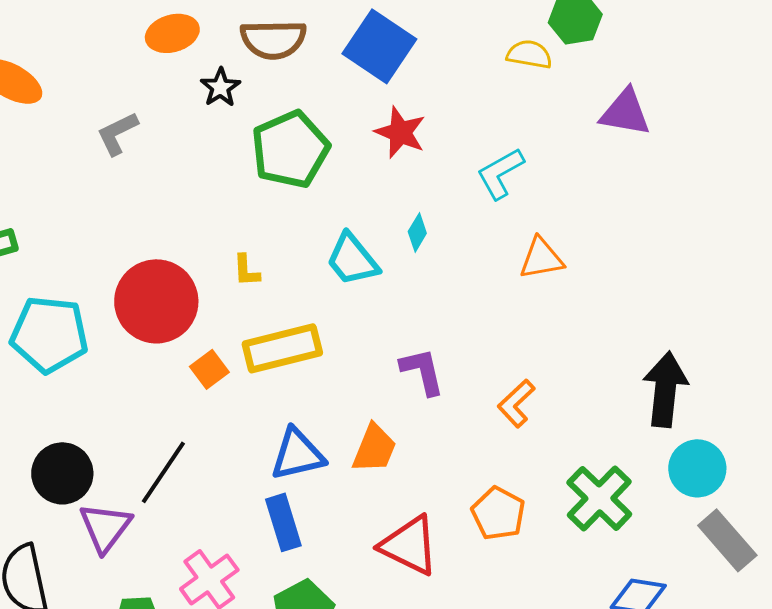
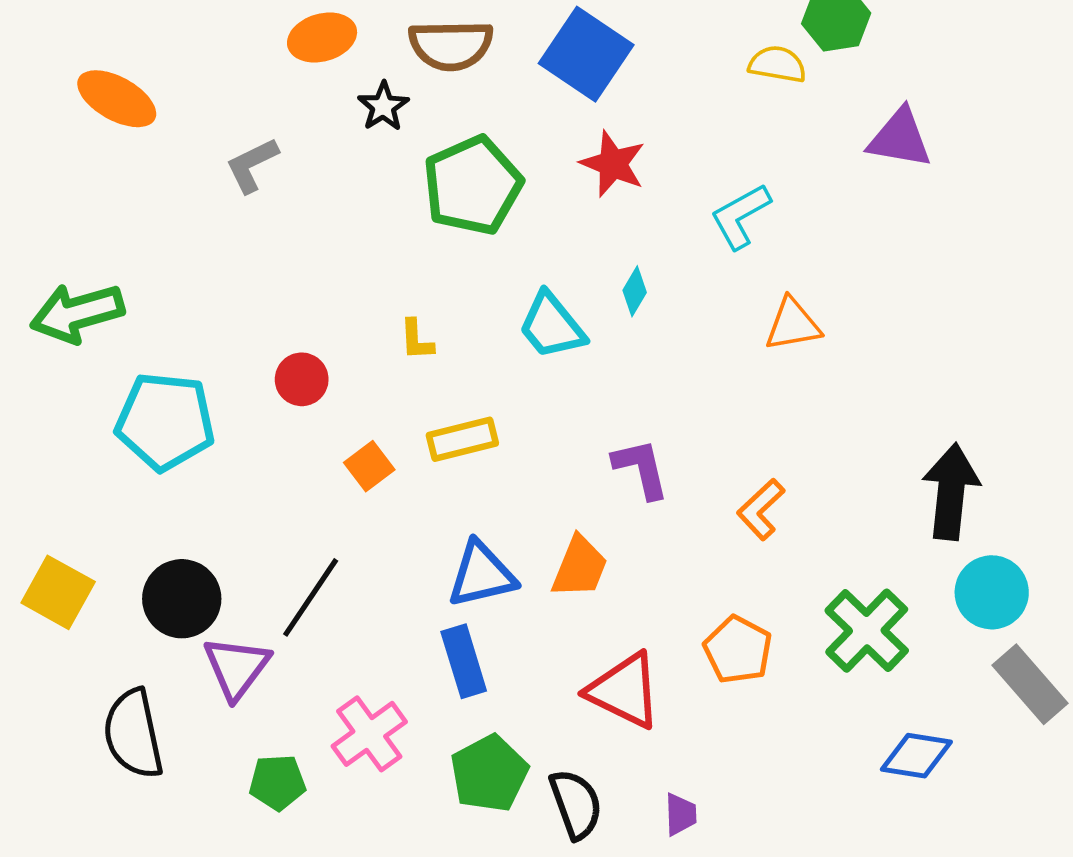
red circle: (156, 301) -> (302, 379), size x0.5
yellow rectangle: (282, 348) -> (462, 439), size x0.7

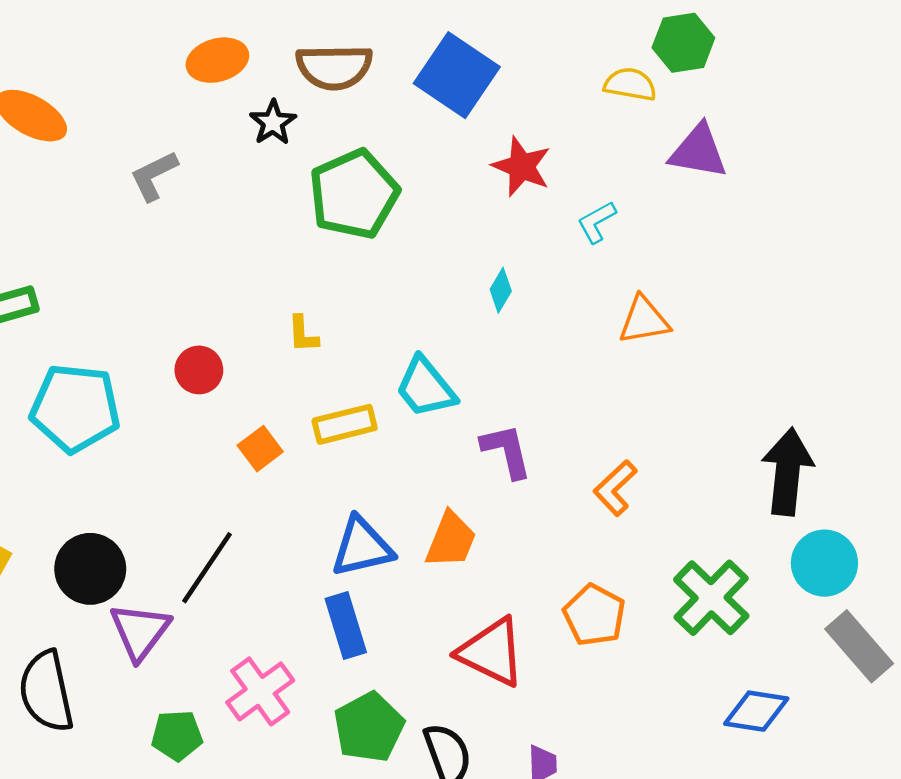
purple triangle: (900, 138) -> (698, 151), moved
red star: (613, 164) -> (522, 166), moved
cyan L-shape: (740, 216) -> (597, 222), size x0.7
cyan trapezoid: (552, 326) -> (426, 387), moved

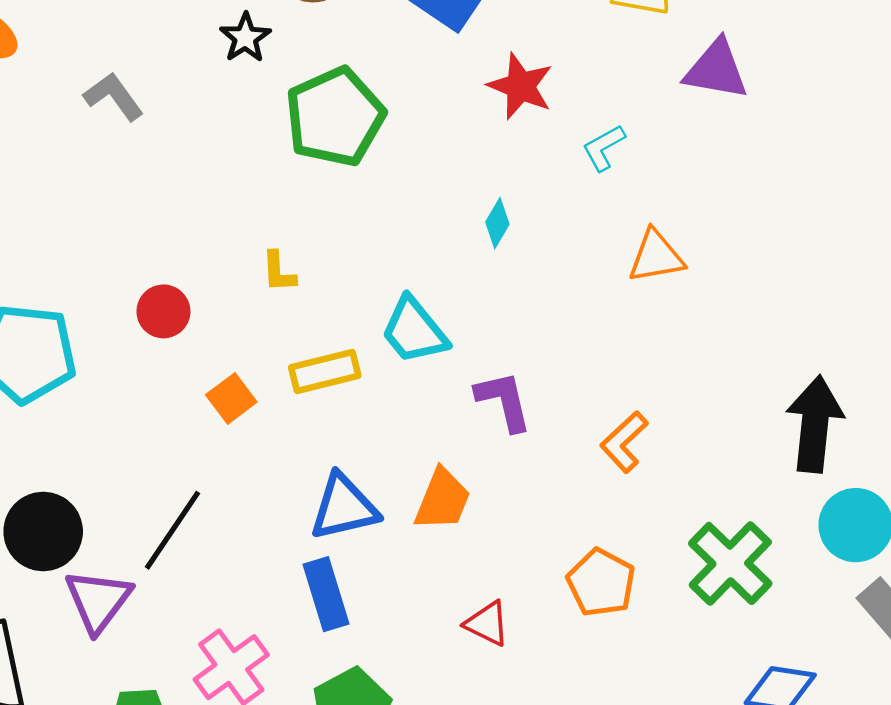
gray L-shape: (154, 176) -> (114, 96), turned 80
red triangle: (491, 652) -> (487, 624), size x0.6

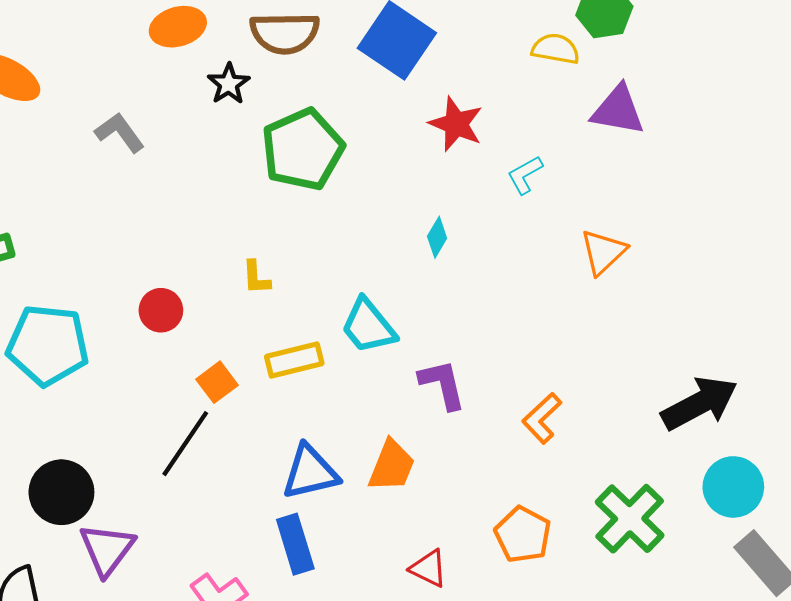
orange triangle: (656, 256) -> (603, 252), moved, turned -33
black arrow: (815, 424) -> (699, 403), turned 56
black line: (172, 530) -> (185, 444), moved

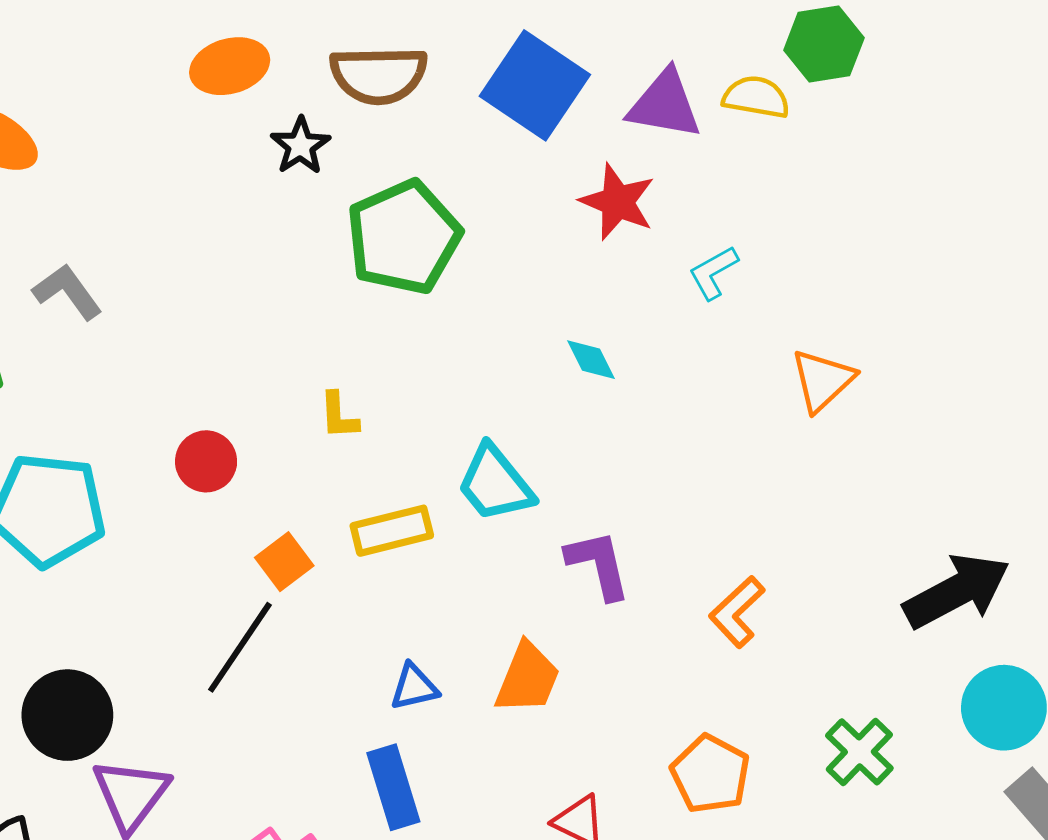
purple triangle: (618, 110) -> (665, 104), moved
gray L-shape: (120, 132) -> (67, 292), moved
cyan diamond: (437, 237) -> (591, 360), turned -57
blue triangle: (310, 472) -> (414, 687), size x0.6
green cross: (630, 519) -> (859, 752), size x0.7

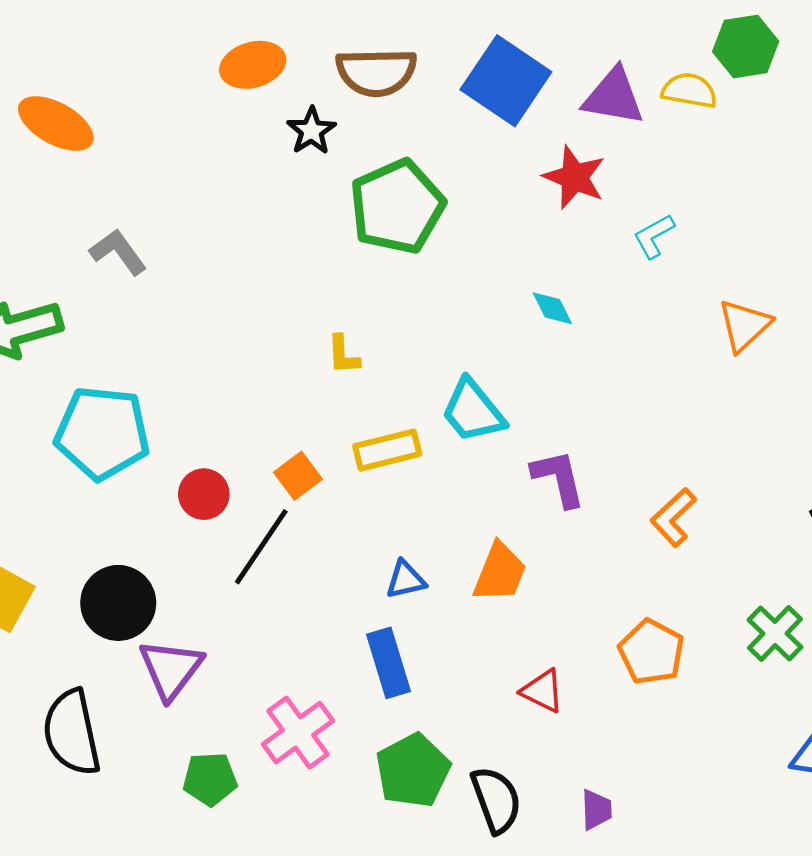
red circle: (206, 461) -> (204, 494), moved

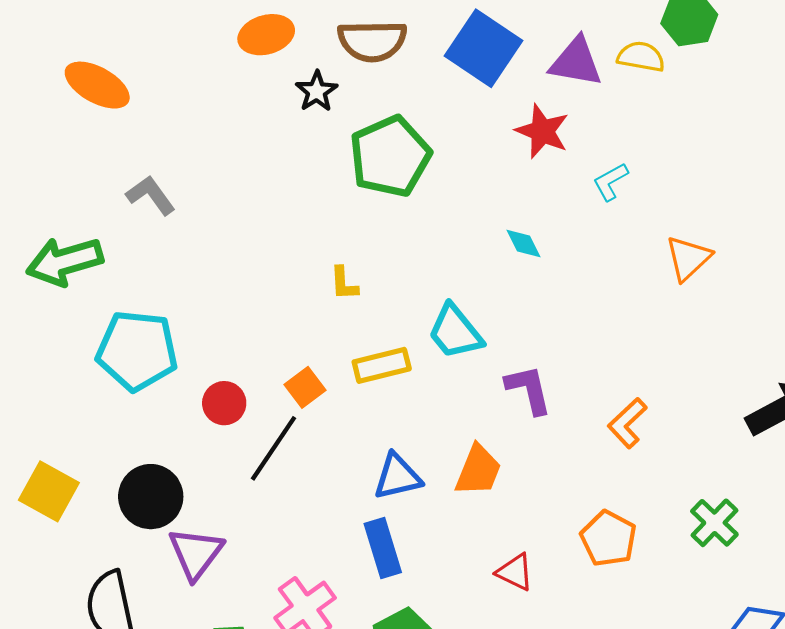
blue triangle: (406, 580) -> (397, 477), size x1.4

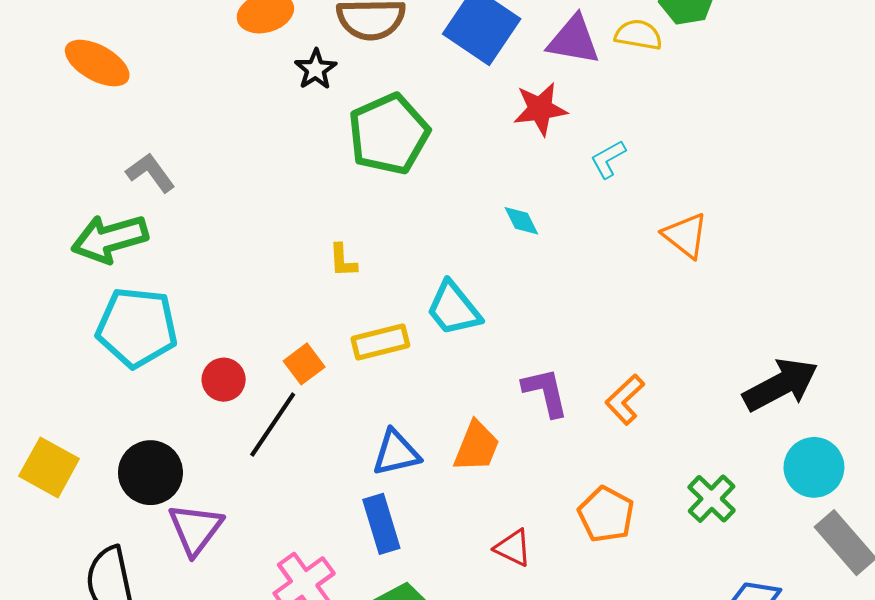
red star: (542, 131) -> (540, 109), turned -30
orange triangle: (688, 258) -> (685, 235), turned -39
green arrow: (65, 261) -> (110, 239), moved
purple L-shape: (529, 389) -> (545, 392), moved

